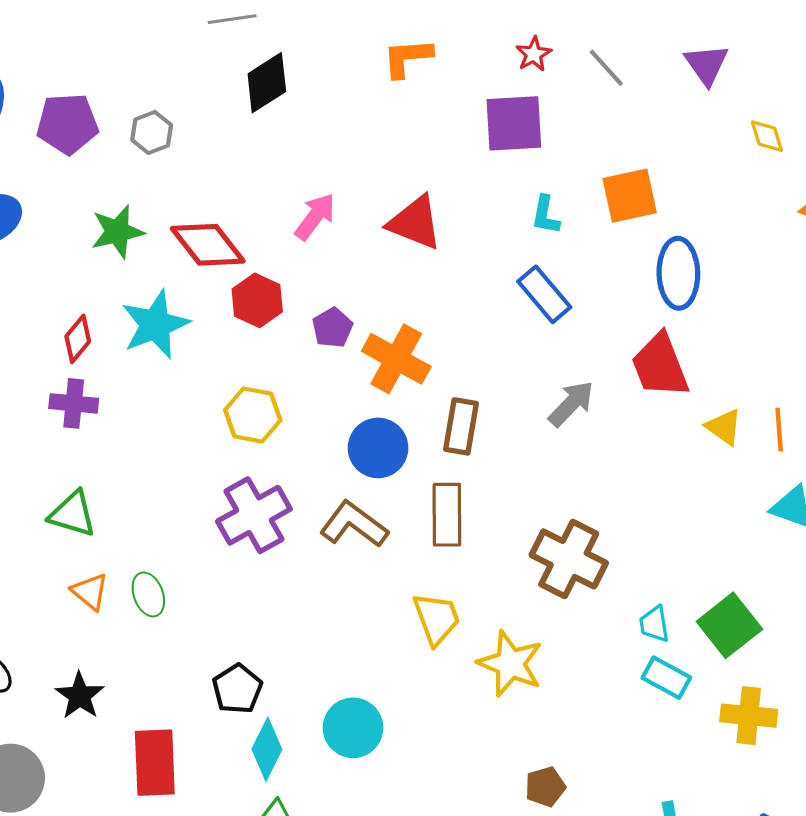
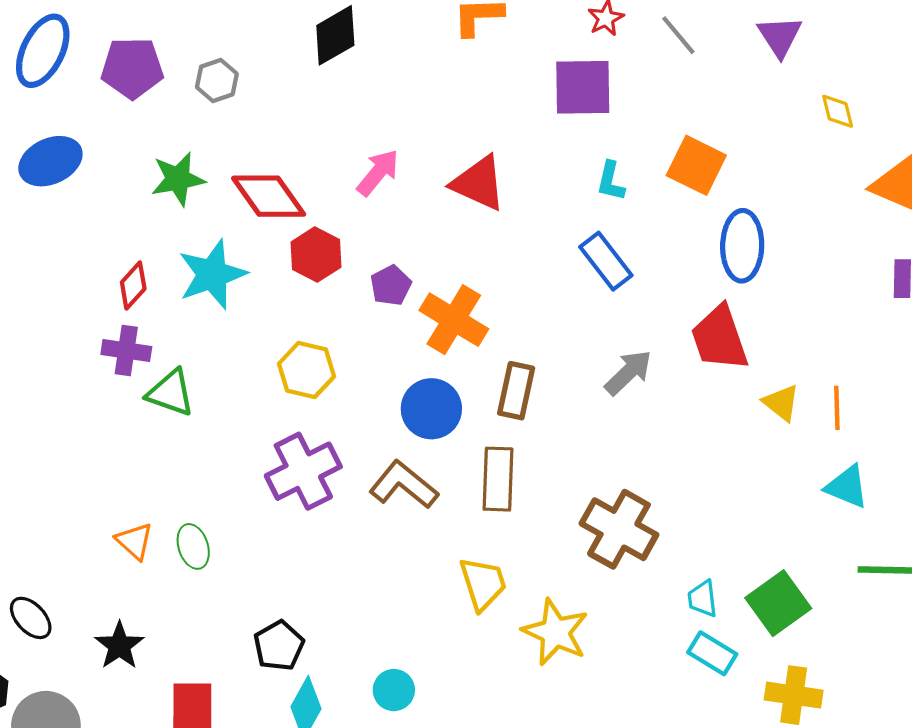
orange square: (630, 196) -> (696, 165), turned 36
green triangle: (73, 514) -> (171, 393), moved
cyan circle: (353, 728) -> (394, 690), size x0.7

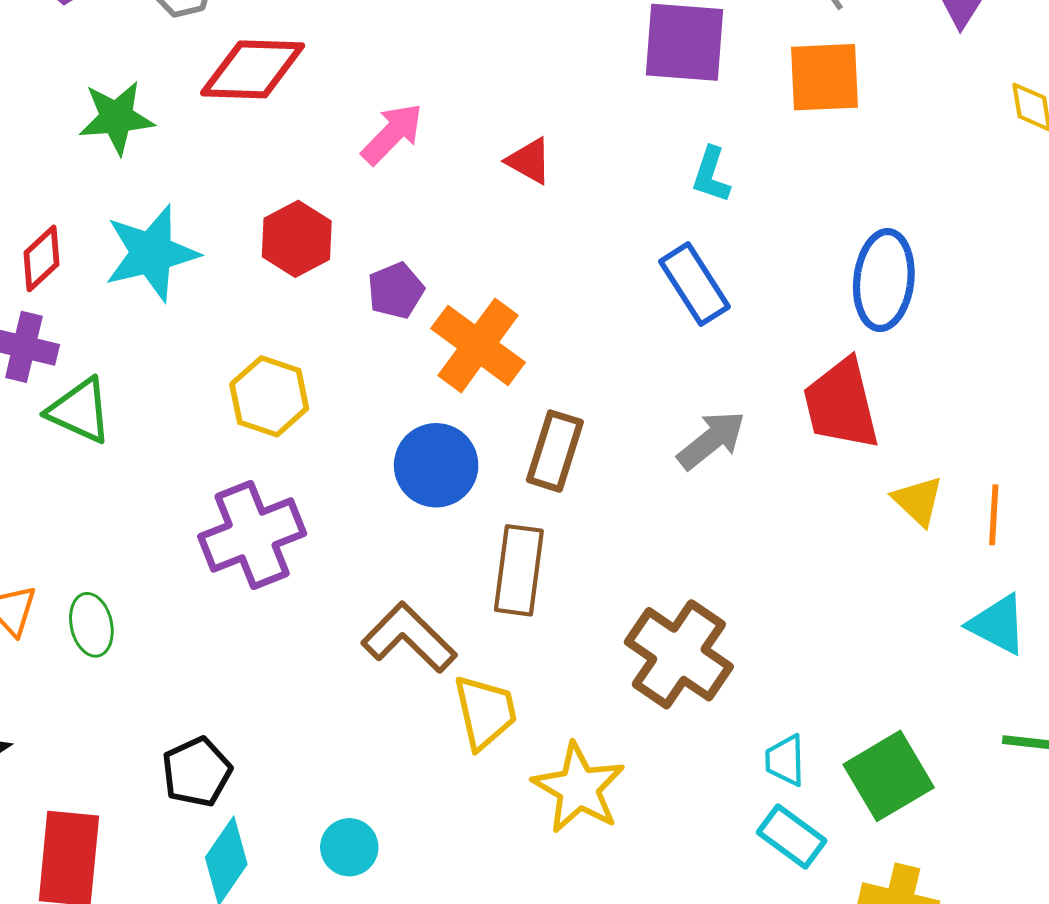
orange square: (696, 165) -> (825, 77), moved, turned -34
red triangle: (479, 183) -> (529, 161), size x0.6
red diamond: (269, 196) -> (253, 69), moved, turned -58
brown L-shape: (404, 485) -> (409, 638), moved

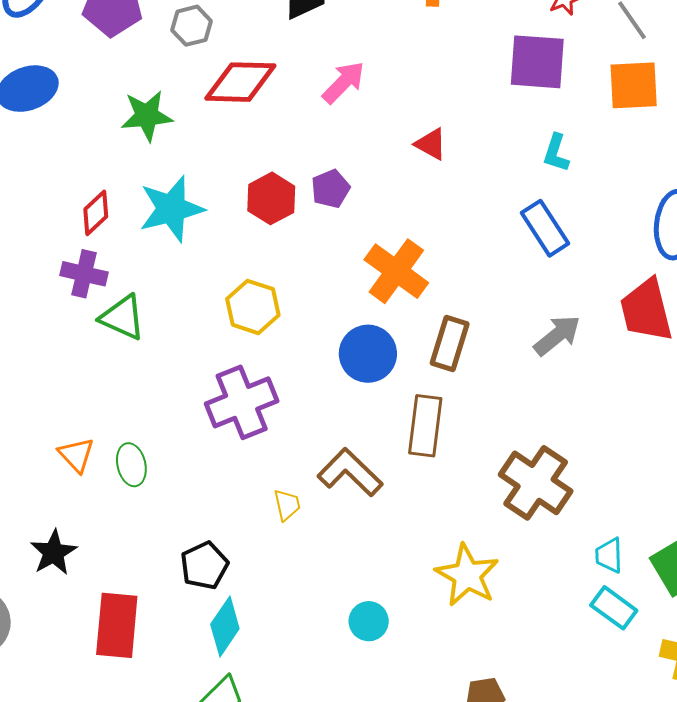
pink arrow: (392, 134) -> (344, 82), moved
purple pentagon: (396, 291) -> (331, 189), moved
yellow trapezoid: (485, 712) -> (287, 505), moved, size x0.6
cyan circle: (349, 847) -> (369, 621), moved

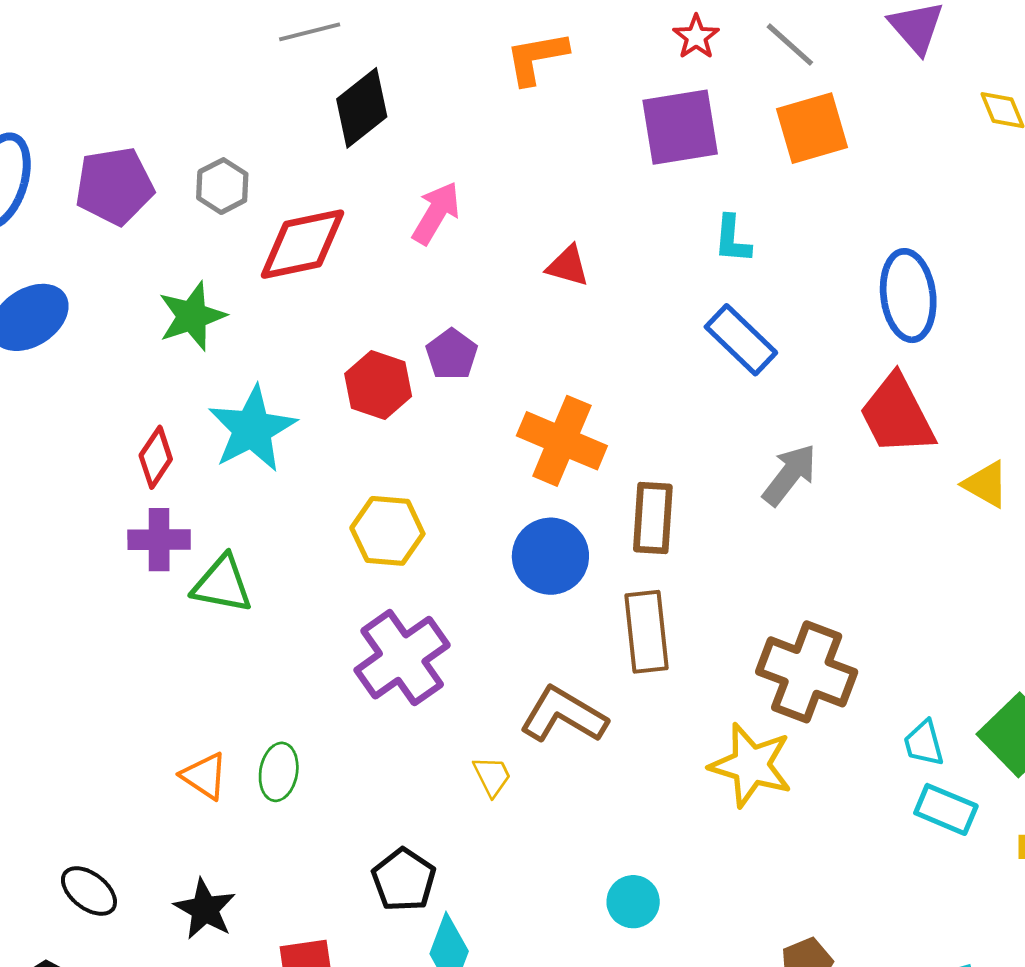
green ellipse: (131, 465) -> (279, 772), turned 36
yellow star: (467, 575) -> (751, 765), moved

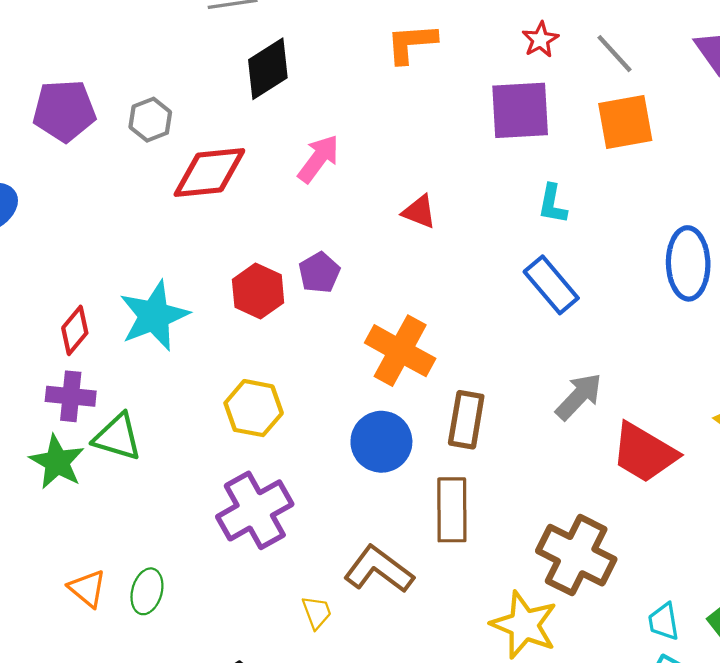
green star: (192, 316) -> (57, 462), moved, turned -30
red trapezoid: (897, 415) -> (644, 453), moved, turned -38

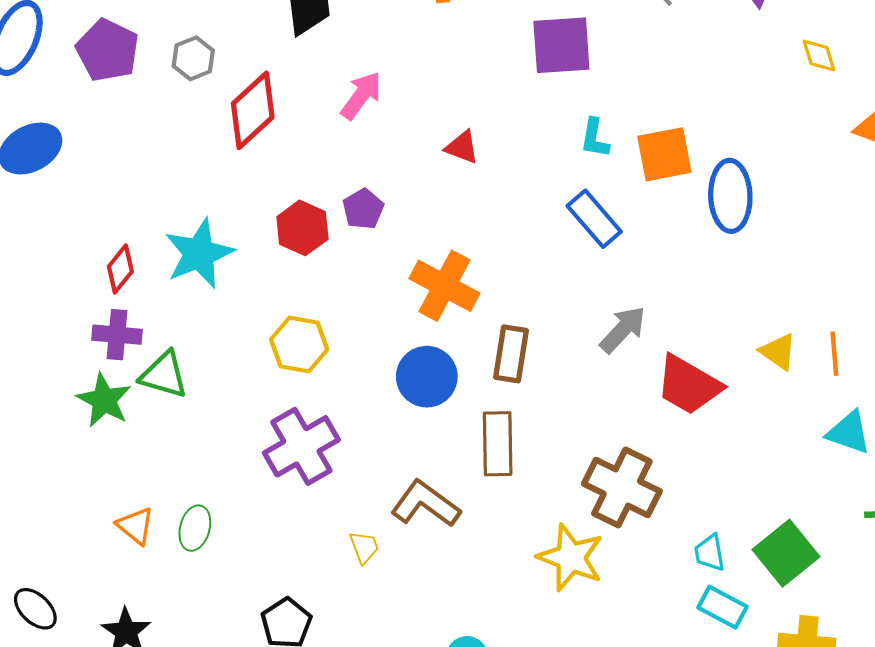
purple pentagon: (64, 111) -> (108, 50), turned 30
orange square: (625, 122) -> (664, 154), moved
red diamond: (209, 172) -> (253, 110), turned -36

